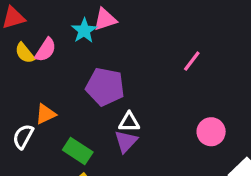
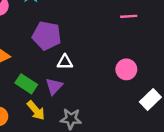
pink line: (192, 61) -> (129, 16), moved, turned 49
purple triangle: (126, 141) -> (54, 86), moved

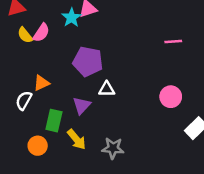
green rectangle: (26, 84) -> (54, 121), moved, turned 70
purple triangle: (54, 86) -> (82, 105), moved

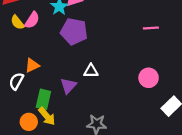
purple pentagon: (88, 62) -> (74, 31), moved
yellow arrow: (77, 139) -> (47, 116), moved

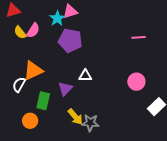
orange triangle: (32, 65) -> (33, 71), size x1.5
yellow arrow: (47, 116) -> (75, 117), moved

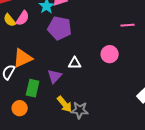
pink circle: (136, 82) -> (110, 54), moved

